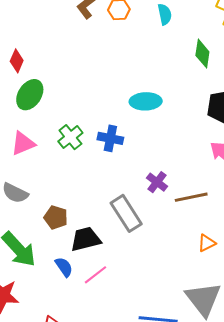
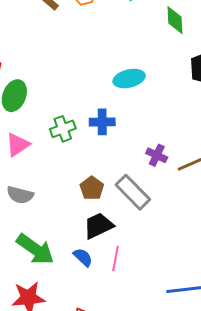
green cross: (70, 137) -> (63, 129), turned 30
brown pentagon: (56, 217) -> (92, 188), moved, turned 30
pink line: (96, 275) -> (116, 258), turned -30

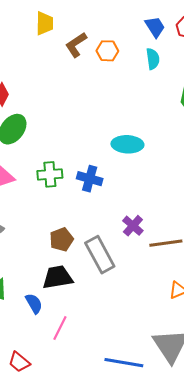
pink line: (116, 258) -> (60, 328), moved

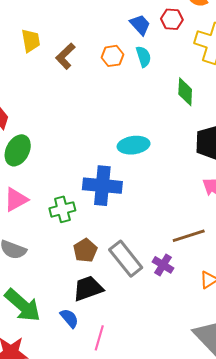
orange hexagon: (107, 51) -> (112, 56), moved
green cross: (50, 174) -> (62, 209), moved
blue cross: (90, 179) -> (102, 186), size x1.5
purple cross: (133, 226) -> (163, 265), moved

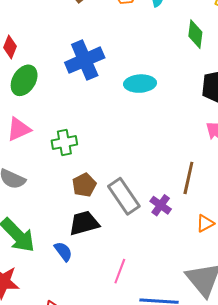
blue cross: (102, 186) -> (85, 60), moved, turned -33
brown line: (189, 236) -> (188, 178), turned -64
pink line: (99, 338) -> (120, 271), moved

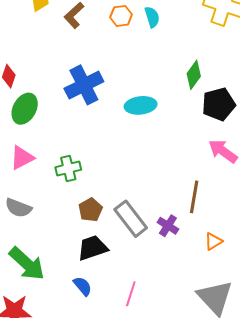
green diamond: (195, 34) -> (194, 75), moved, turned 32
blue semicircle: (63, 251) -> (83, 286), moved

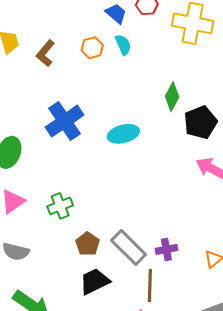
brown line: (194, 197) -> (150, 286), moved
purple cross: (168, 226) -> (166, 249), turned -35

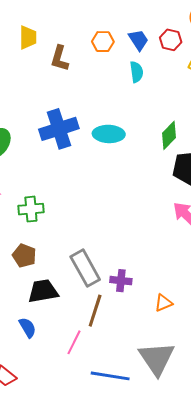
orange hexagon: (92, 48) -> (103, 42), moved
brown L-shape: (45, 53) -> (60, 58), turned -40
cyan ellipse: (123, 134) -> (109, 134), moved
brown pentagon: (88, 244) -> (24, 256), moved, turned -30

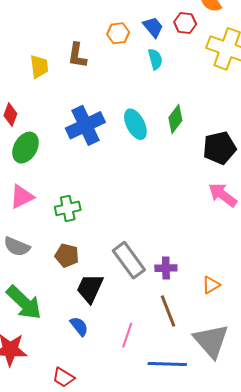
yellow trapezoid: (28, 37) -> (39, 67), moved
cyan ellipse: (109, 134) -> (135, 124), turned 68
green diamond: (169, 135) -> (175, 119), moved
black trapezoid: (43, 291) -> (90, 288), turned -48
brown line: (95, 311) -> (168, 311), moved, turned -32

